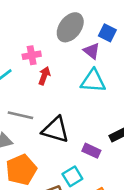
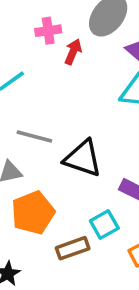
pink cross: (32, 55) -> (48, 31), moved
red arrow: (44, 76) -> (73, 52), moved

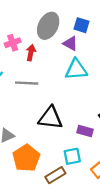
gray line: (34, 136) -> (27, 83), moved
cyan square: (104, 225) -> (72, 156), turned 30

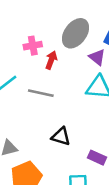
black triangle: (50, 118) -> (61, 136), size x0.7

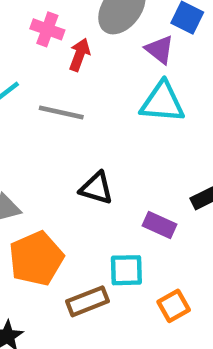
pink cross: (33, 46) -> (47, 29), turned 30

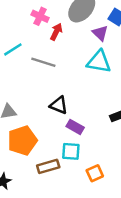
purple rectangle: (160, 225) -> (75, 127), moved

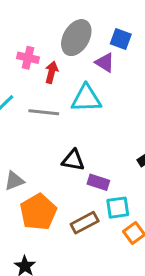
cyan triangle: (99, 62) -> (86, 98), moved
cyan square: (71, 151) -> (118, 208), moved
brown rectangle: (48, 166) -> (85, 223), moved

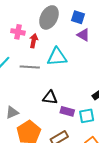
purple triangle: (105, 63) -> (83, 35), moved
cyan square: (118, 208) -> (87, 116), moved

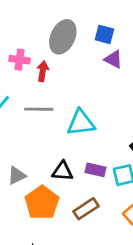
cyan triangle: (57, 57) -> (81, 123), moved
black triangle: (50, 98) -> (62, 171), moved

